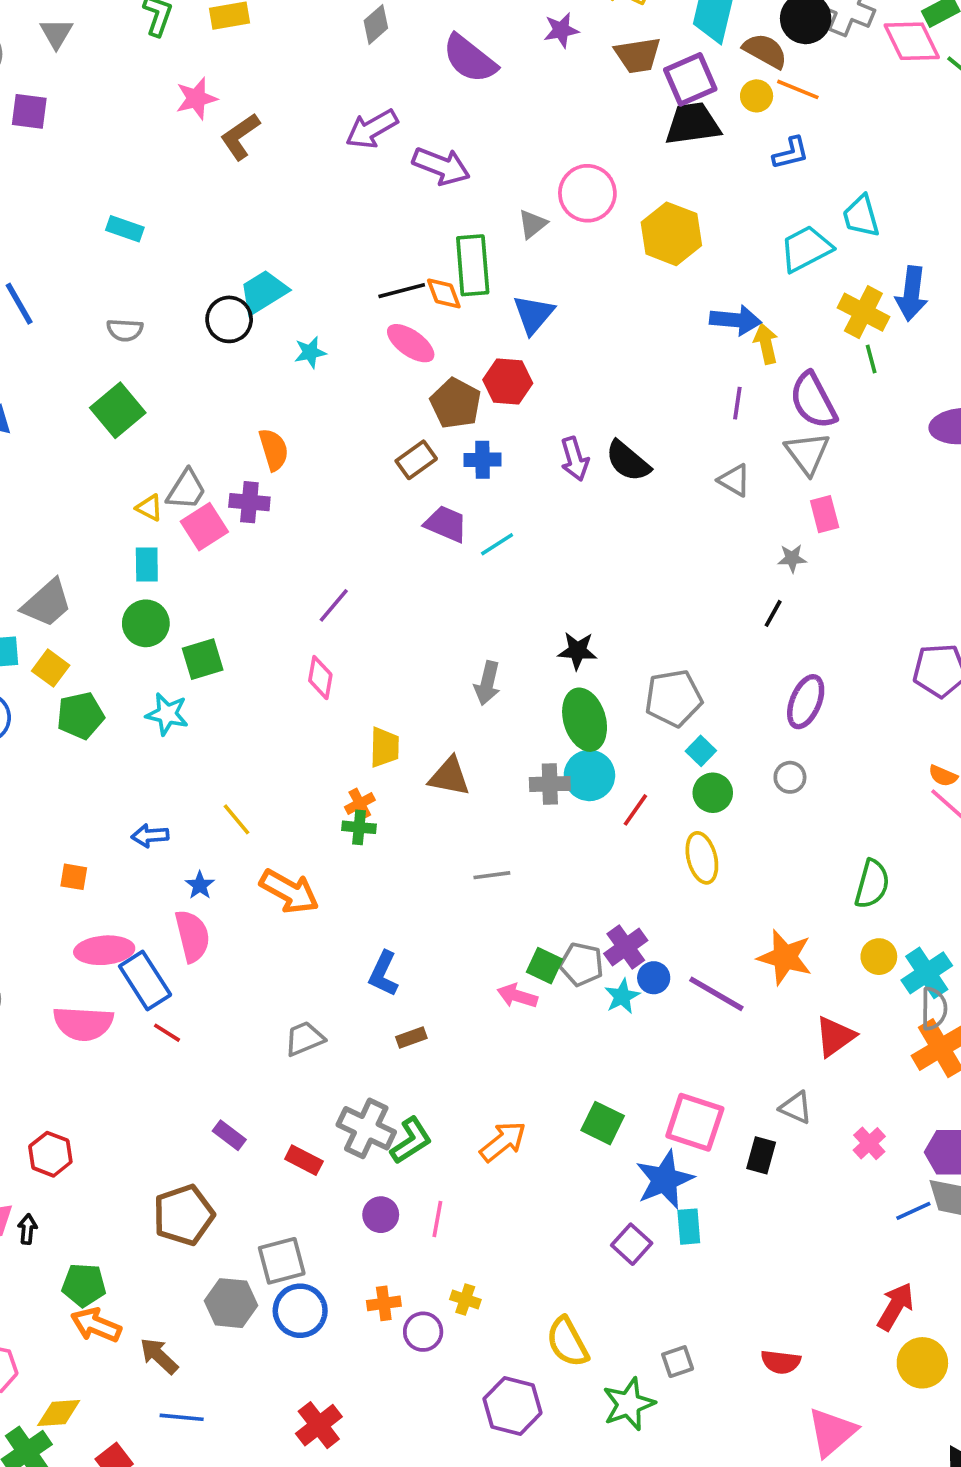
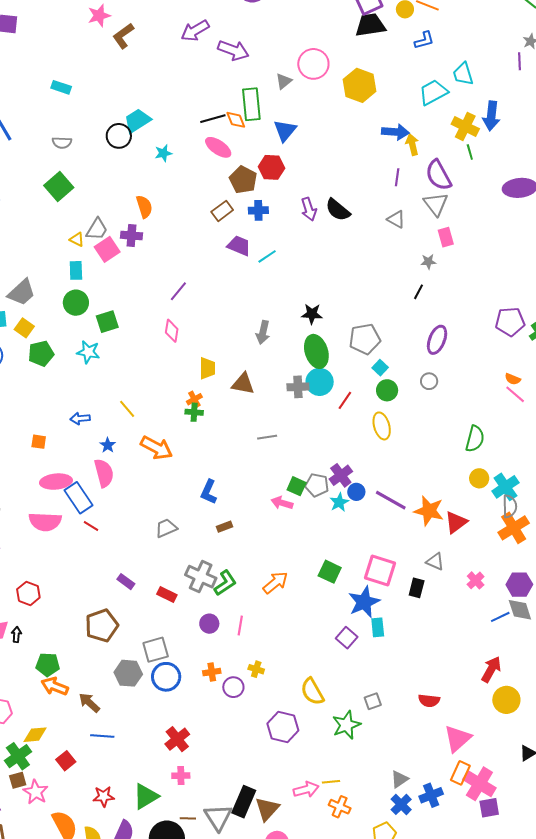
orange star: (785, 957) -> (429, 511), moved

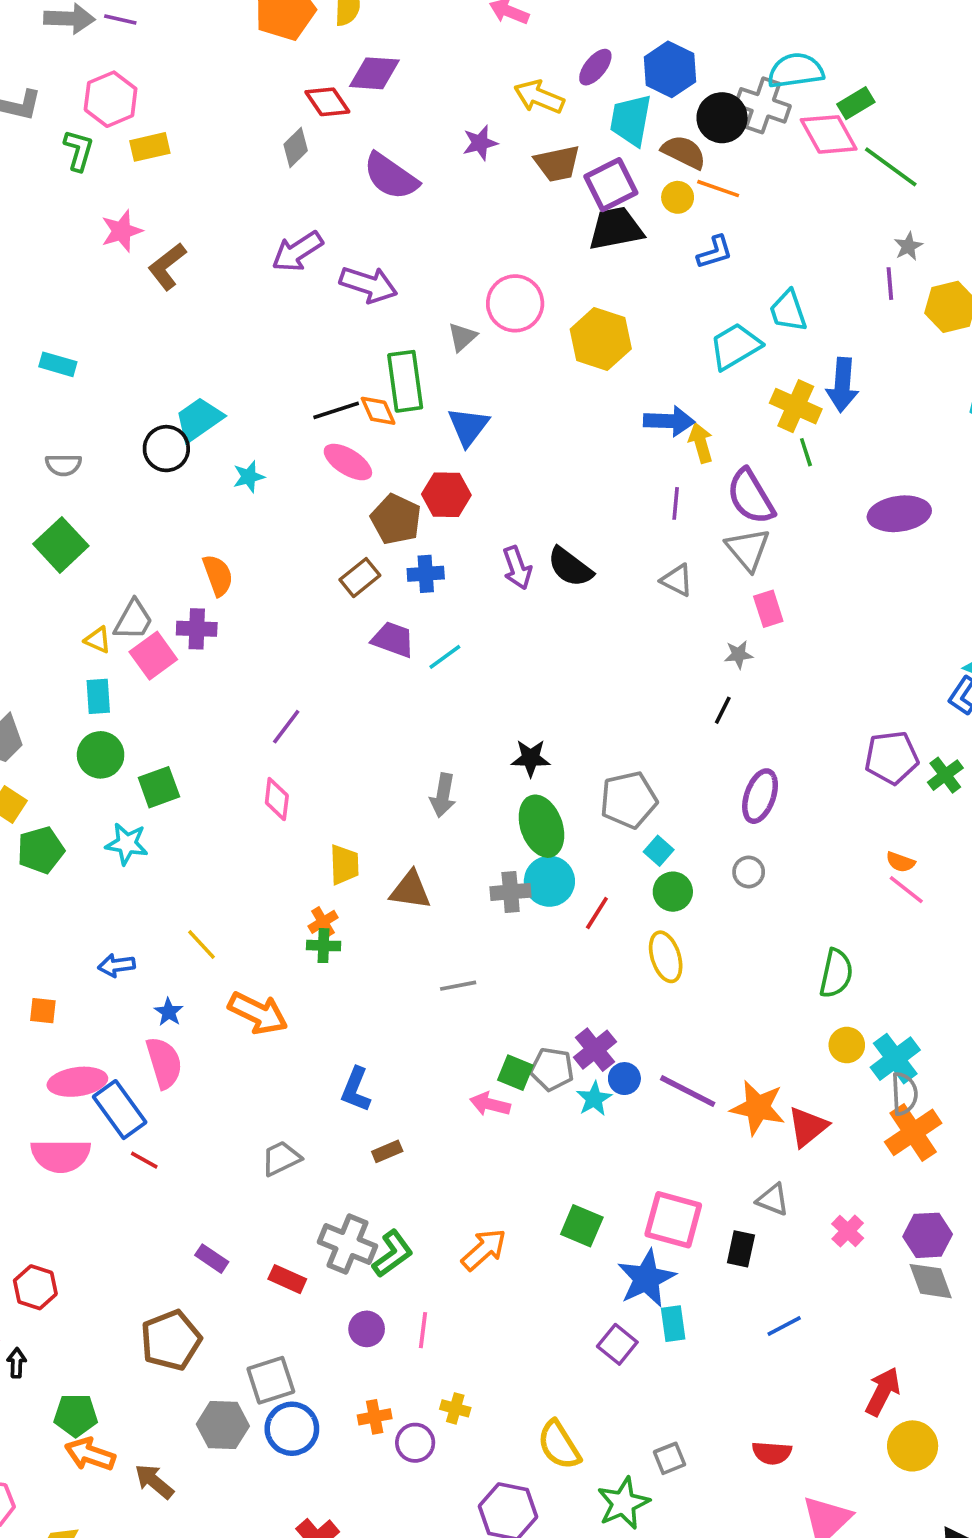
blue line: (500, 617) -> (784, 1326), moved

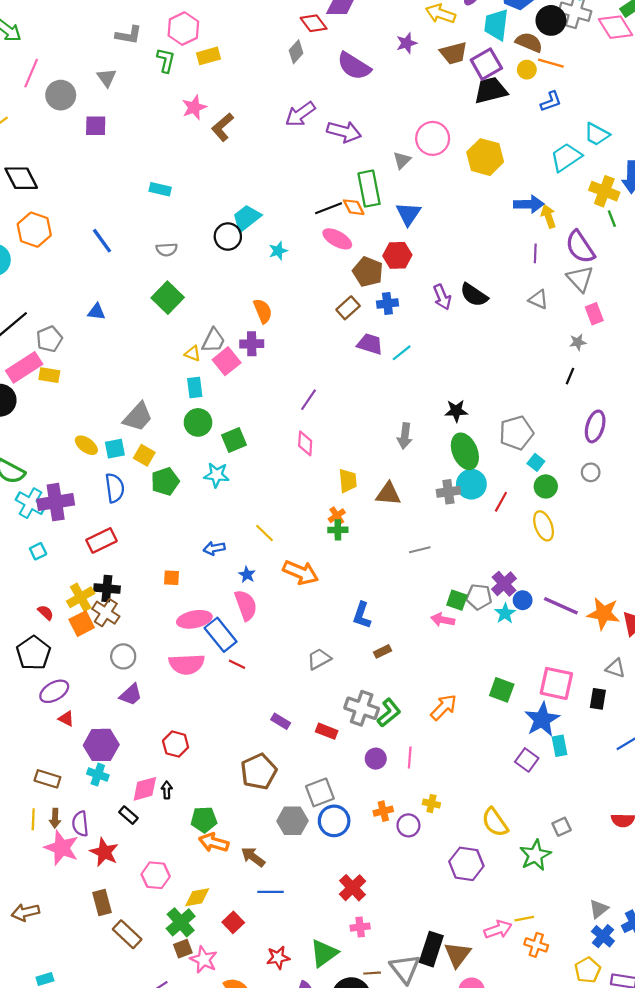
cyan trapezoid: (788, 311) -> (597, 134), turned -40

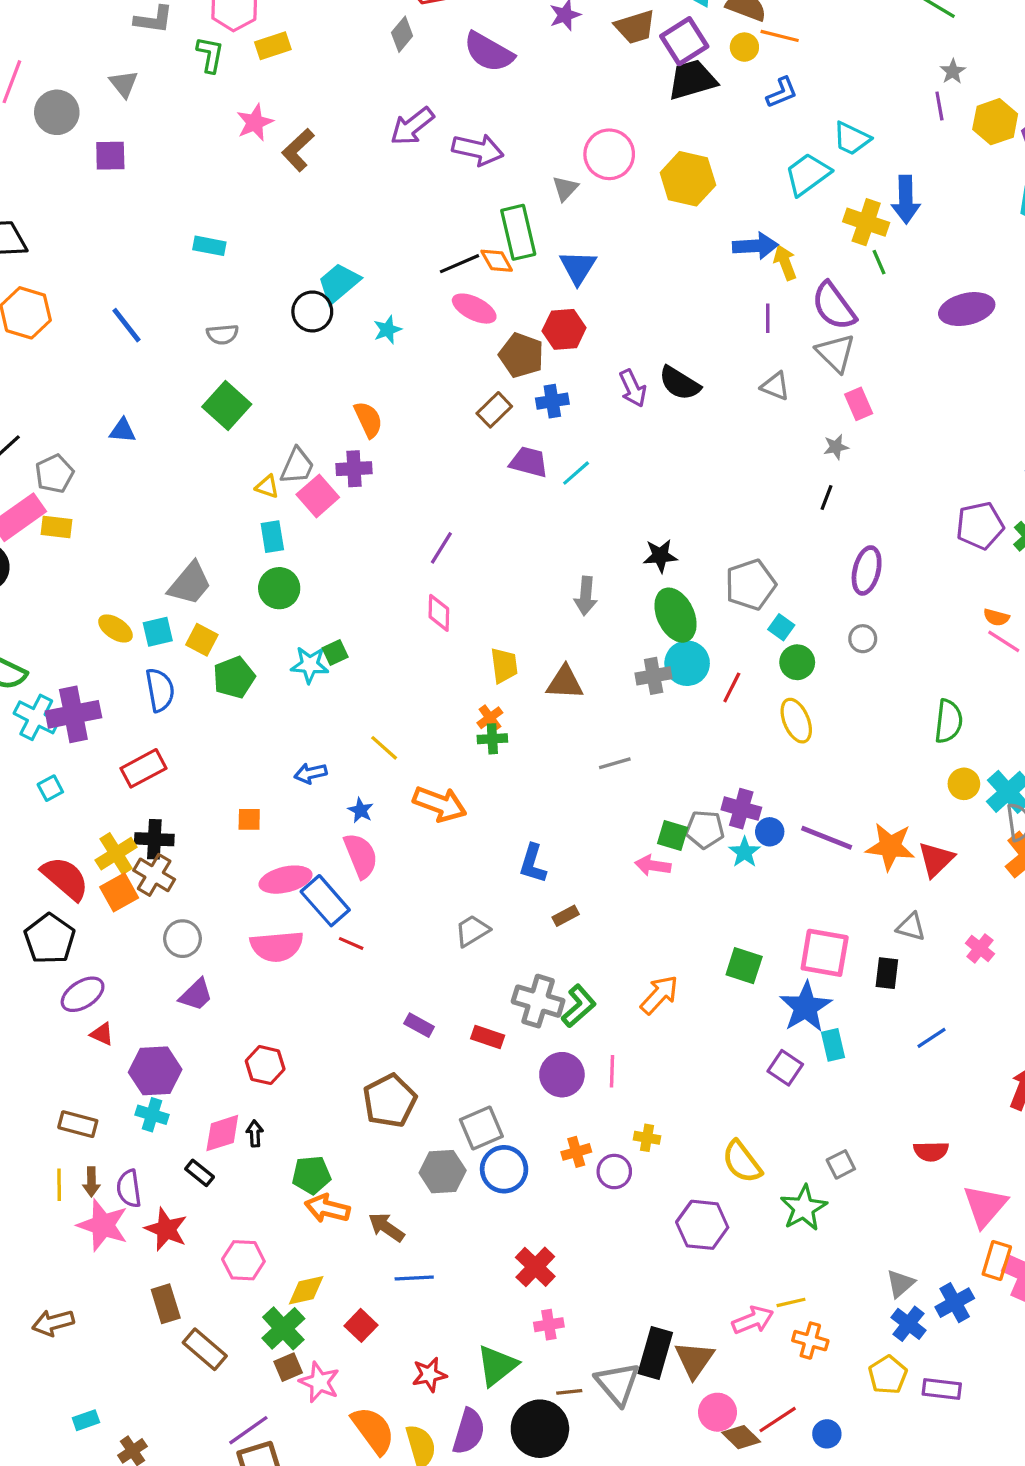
green square: (234, 440) -> (335, 652), moved, size x0.7
purple cross: (504, 584) -> (741, 809), turned -30
red semicircle: (46, 613) -> (65, 878), size x2.0
purple circle: (376, 759) -> (562, 1075), size x1.4

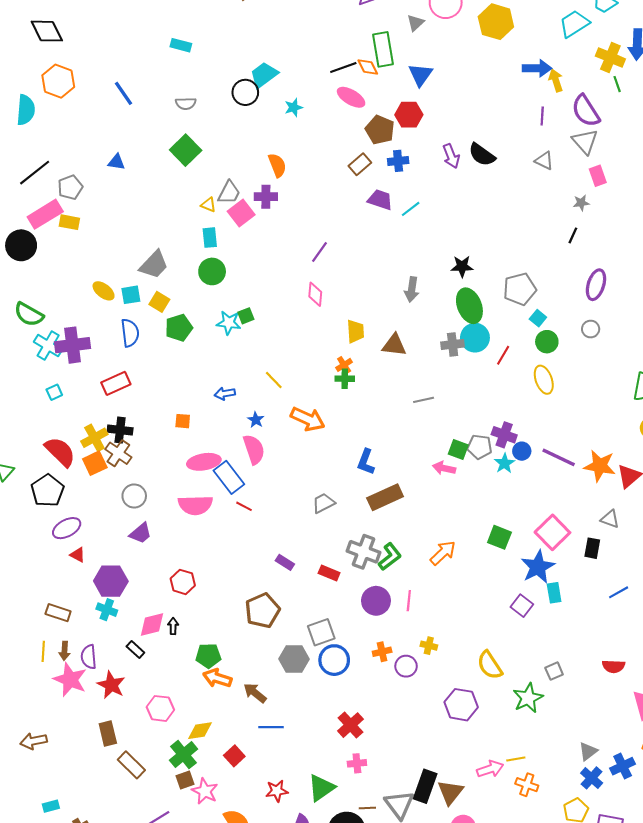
brown rectangle: (566, 916) -> (385, 497), size x2.0
pink square: (825, 953) -> (552, 532), turned 32

